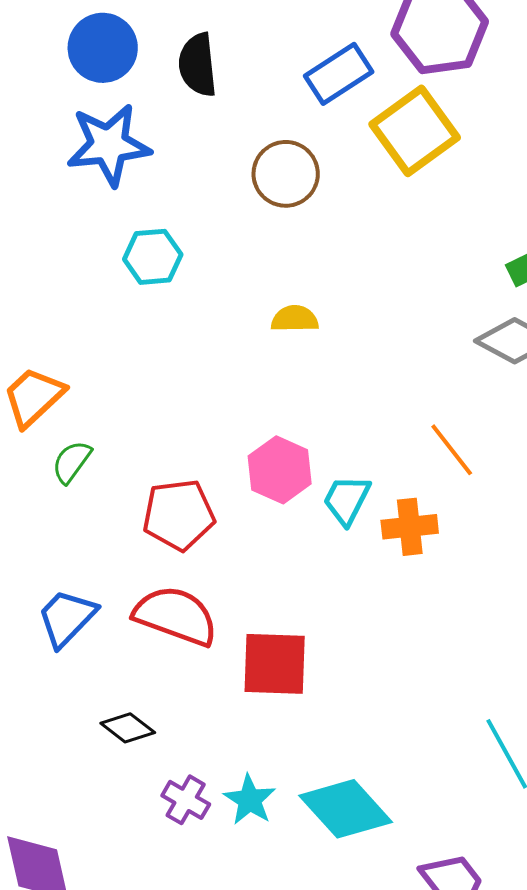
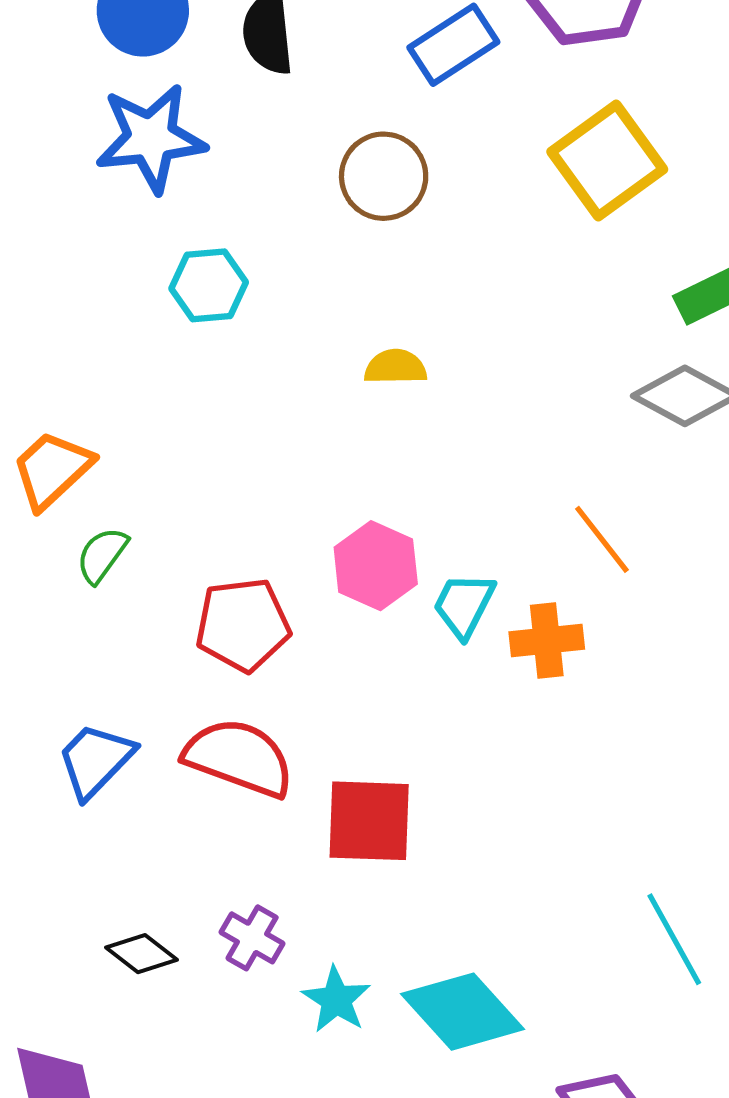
yellow square: (415, 131) -> (607, 160), moved
black diamond: (128, 728) -> (142, 954), moved
purple cross: (186, 800) -> (252, 938), moved

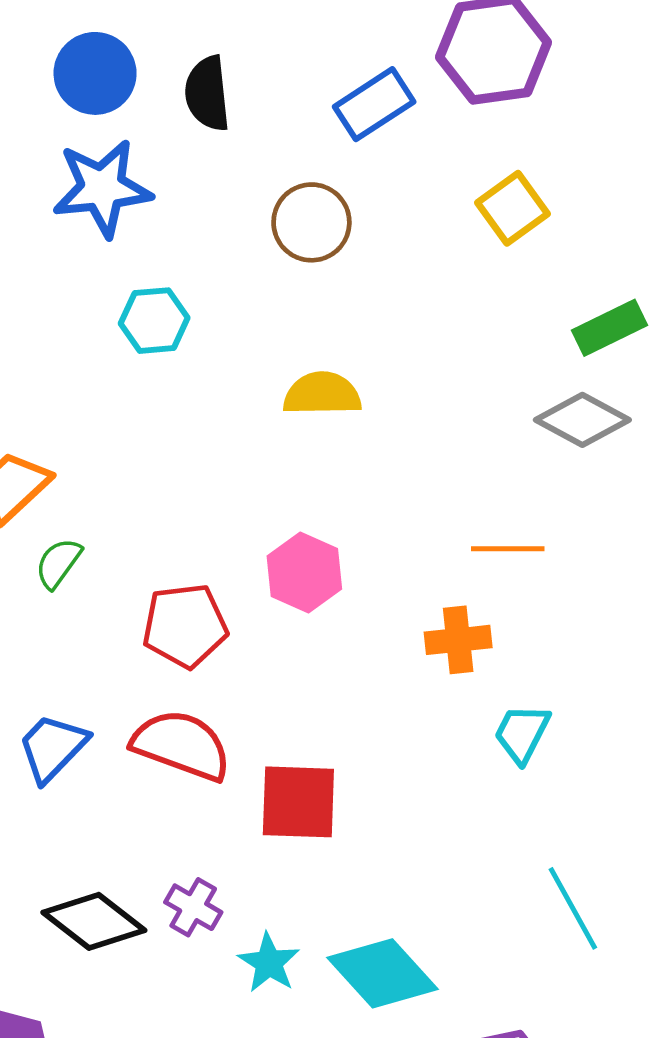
yellow square: (607, 160) -> (513, 208), size x0.7
yellow semicircle: (395, 367) -> (322, 394), size x1.4
orange line: (602, 539) -> (508, 549), turned -52
cyan trapezoid: (464, 605) -> (522, 733), moved
black diamond: (142, 954) -> (94, 921), size x1.6

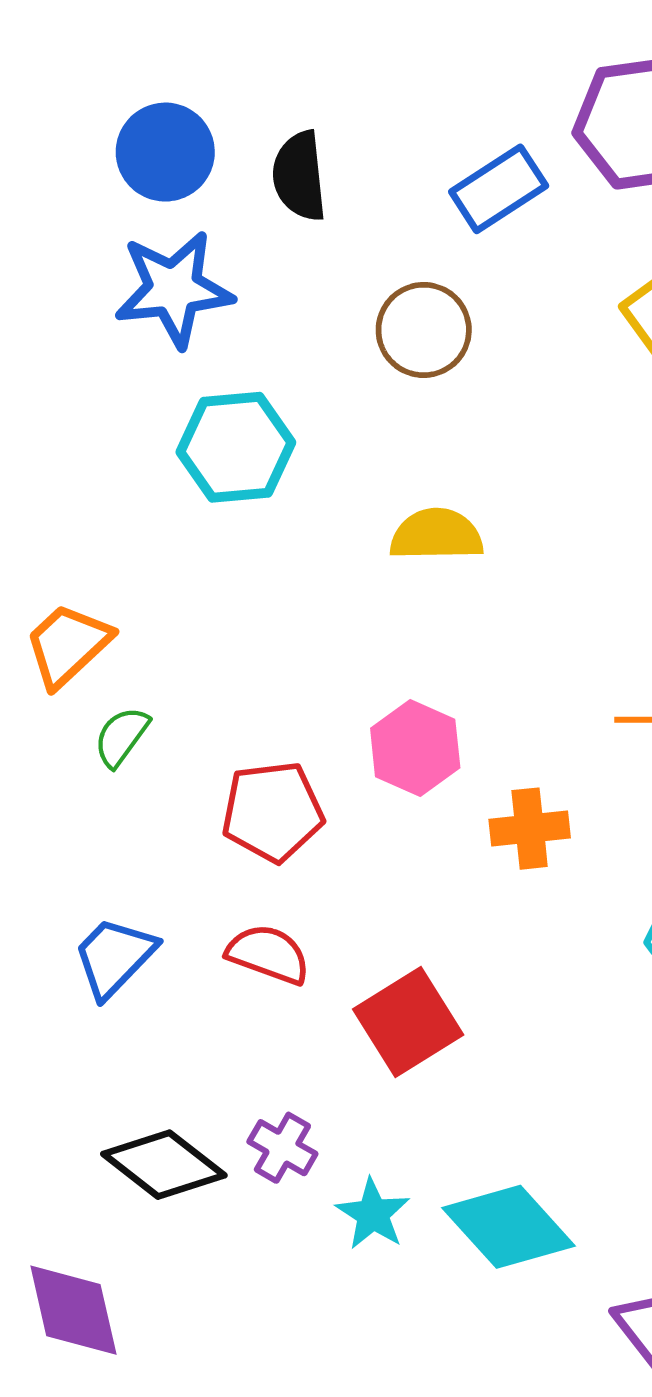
cyan hexagon: (154, 321) -> (236, 447), size x1.4
orange cross: (458, 640) -> (530, 829), moved
red semicircle: (181, 745) -> (268, 954), size x0.7
red square: (298, 802) -> (408, 1022), turned -34

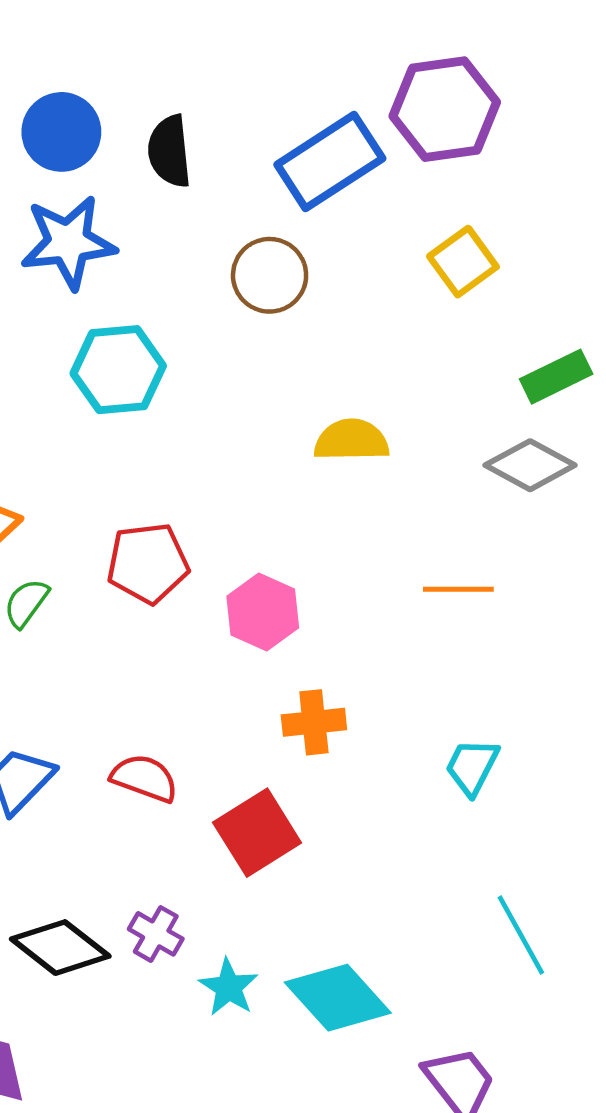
blue rectangle: (499, 189) -> (330, 162), size x1.4
yellow semicircle: (436, 535) -> (351, 440), moved
red pentagon: (273, 812) -> (148, 563), moved
orange cross: (530, 829) -> (314, 722), moved

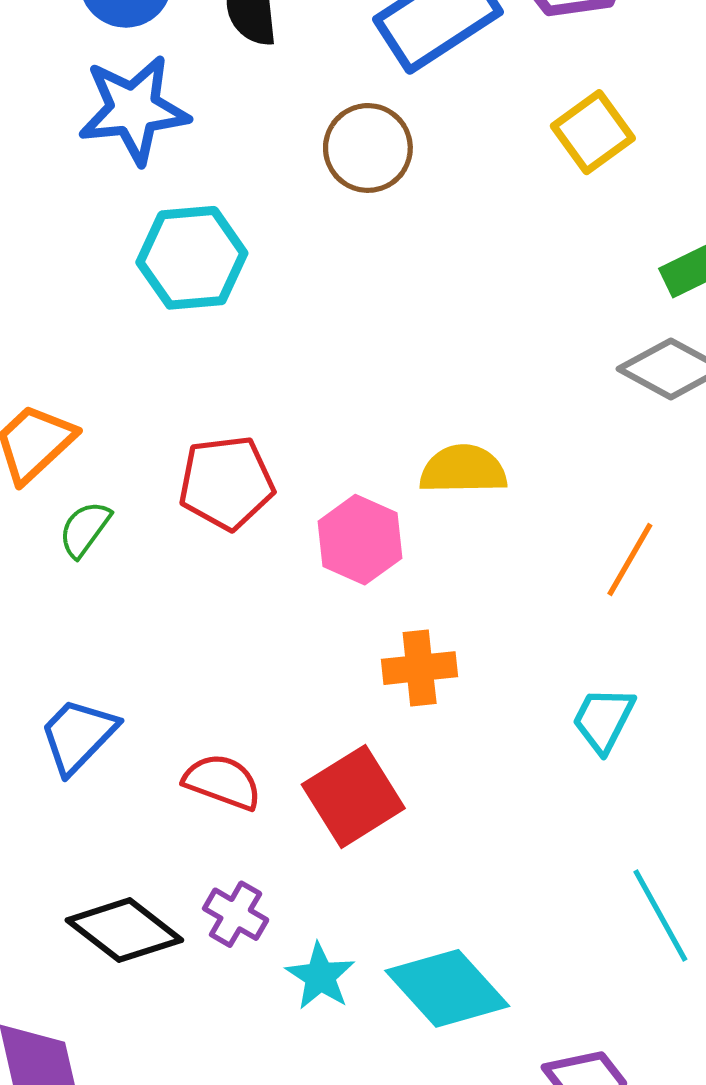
yellow semicircle: (351, 440) -> (463, 470), moved
orange line: (458, 589) -> (630, 560), moved, turned -60
red semicircle: (144, 778) -> (222, 782), moved

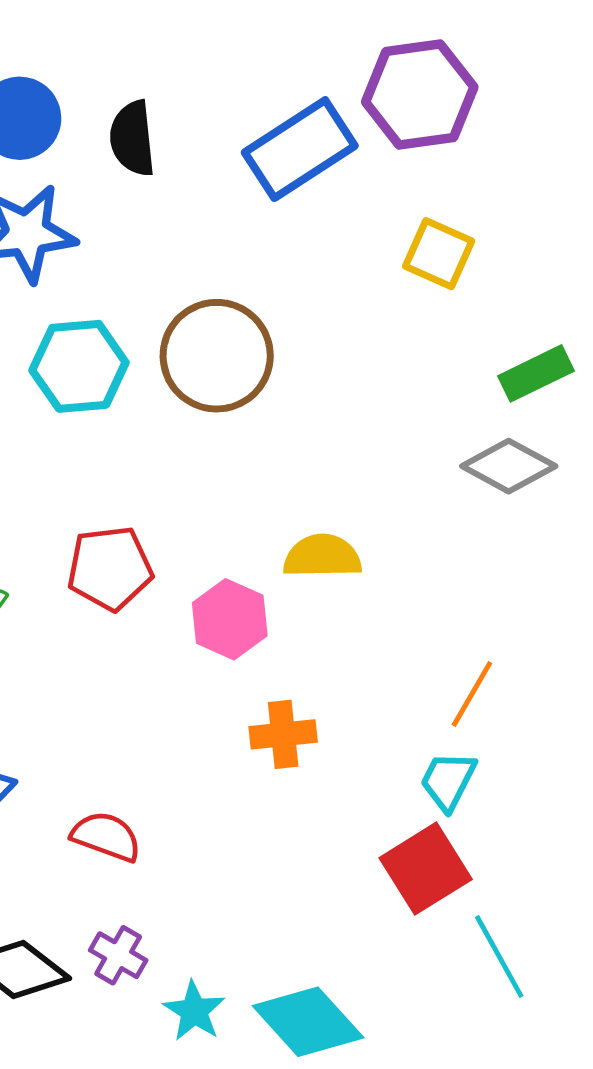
yellow square: (593, 132) -> (439, 254), turned -30
brown circle: (368, 148) -> (217, 356), moved, size x1.4
orange line: (630, 560) -> (472, 694), moved
red square: (353, 796) -> (426, 869), moved

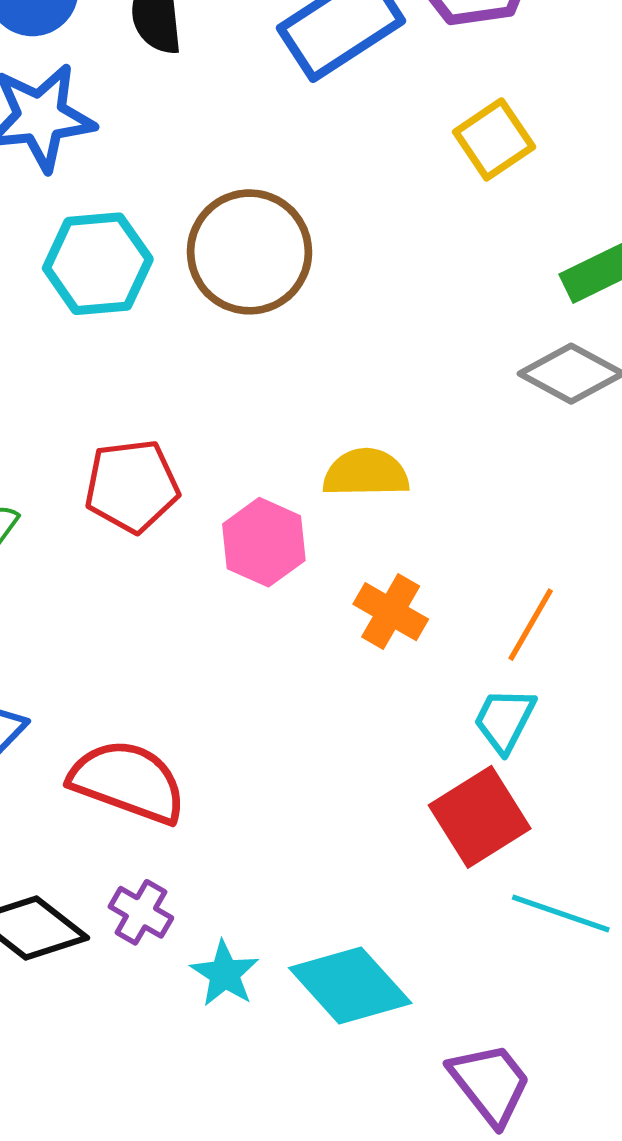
yellow square: (439, 254) -> (494, 139), turned 32
orange cross: (283, 734) -> (391, 612), moved, turned 36
red semicircle: (106, 836) -> (128, 782), size x1.5
cyan line: (499, 956) -> (561, 914), turned -42

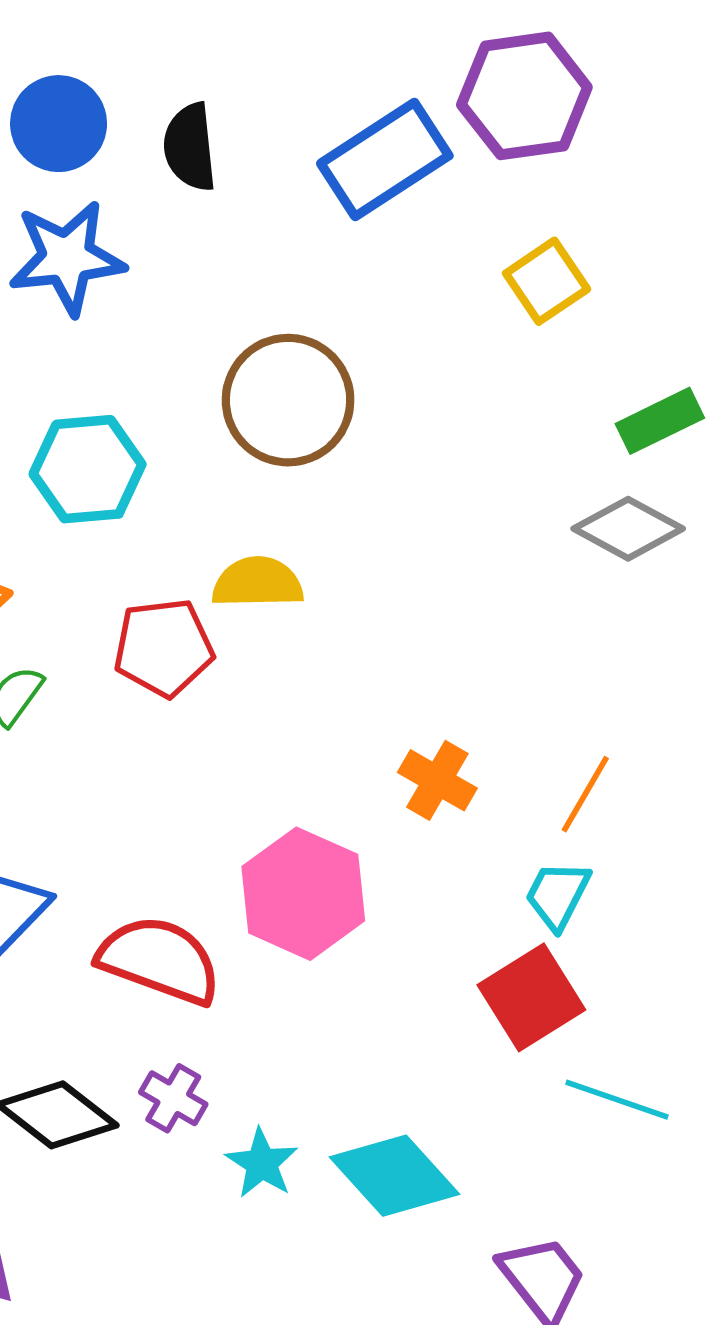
cyan hexagon: (98, 264) -> (88, 469), moved
yellow semicircle: (366, 473) -> (258, 583), moved
pink hexagon: (264, 542) -> (303, 894), moved, size x1.4

